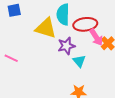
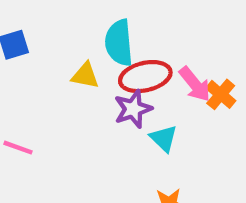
red ellipse: (85, 24) -> (145, 77), moved
yellow triangle: (46, 28) -> (85, 76), size x0.6

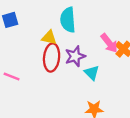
red ellipse: (145, 77) -> (52, 58), moved, turned -72

